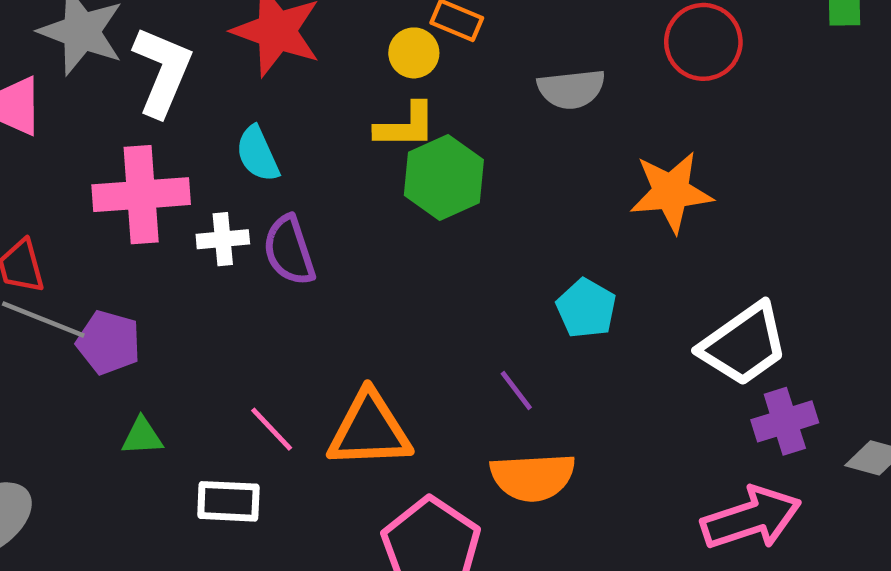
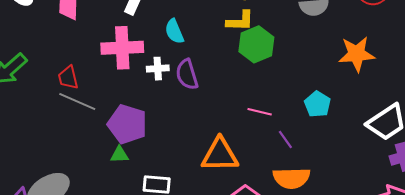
purple pentagon: (109, 342) -> (127, 124), moved, size x1.4
pink line: (272, 429) -> (260, 112), moved, turned -35

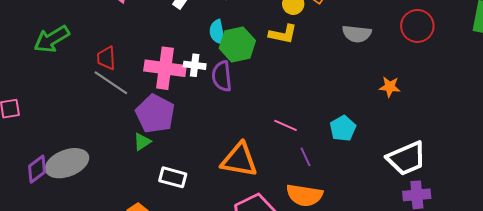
green hexagon: (256, 44) -> (237, 44), moved
pink cross: (122, 48) -> (165, 68), moved
orange star: (357, 54) -> (390, 87), size x0.6
green triangle: (119, 155) -> (142, 142), turned -42

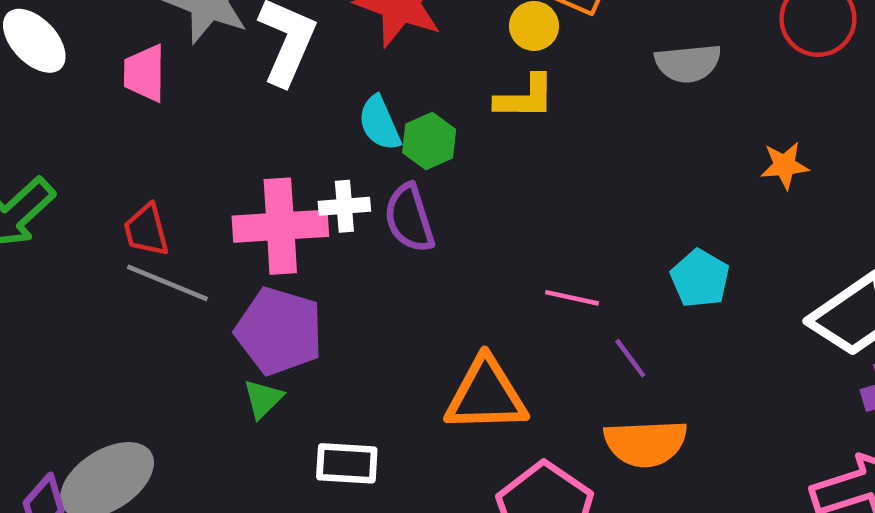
green hexagon: (237, 44) -> (429, 141), size x0.7

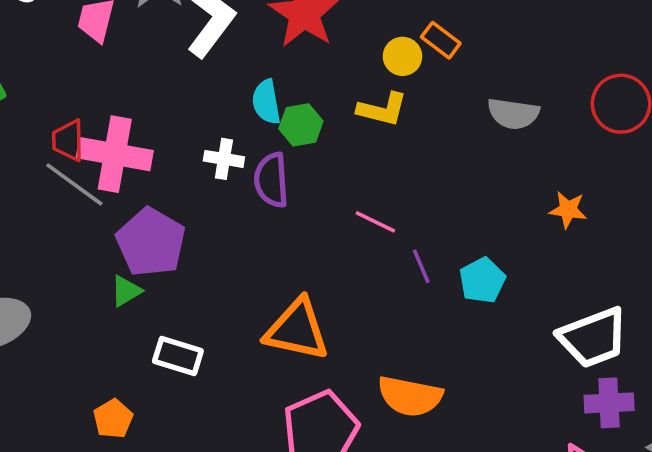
pink cross: (280, 226) -> (115, 154), moved
pink line: (572, 298) -> (375, 222), moved
purple line: (630, 358) -> (421, 266), moved

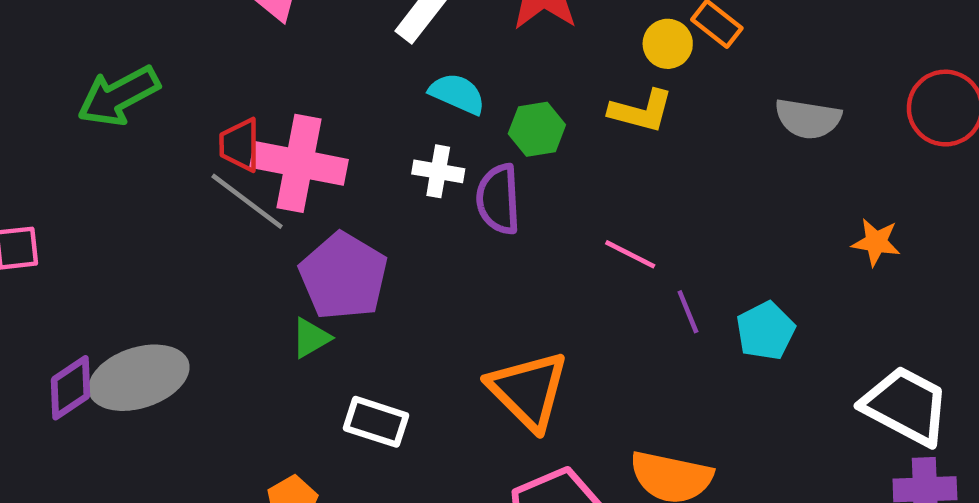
cyan semicircle: (266, 102) -> (457, 94), moved, turned 123
orange triangle: (297, 330) -> (528, 390), turned 32
white trapezoid: (593, 338) -> (906, 406), turned -132

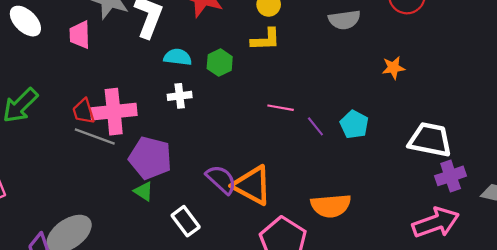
purple semicircle: (498, 199) -> (221, 179), moved, turned 152
green triangle: (311, 338) -> (144, 191), turned -40
white rectangle: (376, 422) -> (186, 221), turned 52

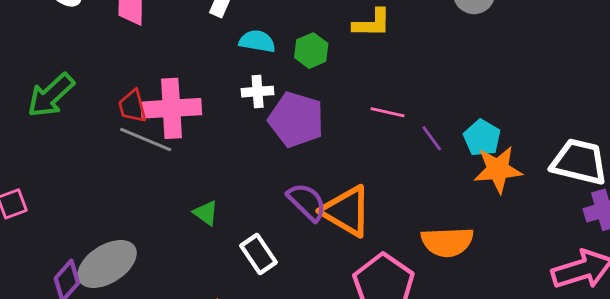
orange star: (393, 68) -> (498, 170), moved, size x1.6
purple pentagon: (150, 158) -> (296, 120), moved

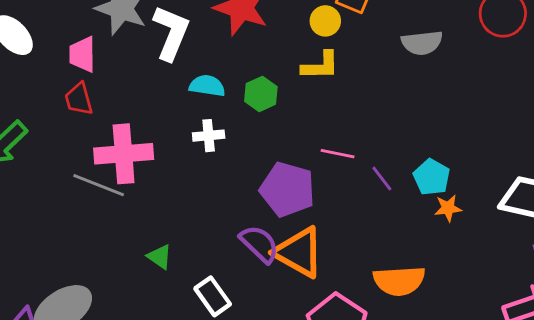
red trapezoid: (132, 106) -> (79, 99), moved
purple pentagon: (296, 120) -> (287, 189), moved
orange star: (498, 170) -> (448, 208), size x0.6

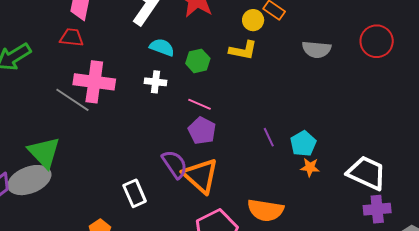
red trapezoid: (79, 99) -> (71, 37), turned 100
pink line: (338, 154) -> (200, 104), moved
purple pentagon: (287, 189) -> (202, 131), size x0.7
green triangle: (160, 257) -> (44, 152), moved, size x1.8

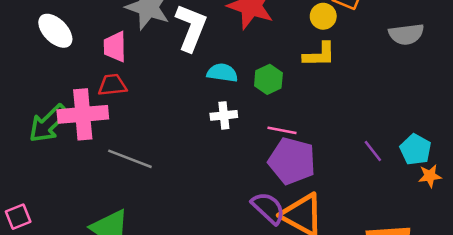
pink cross: (94, 82) -> (83, 114), moved
purple pentagon: (202, 131) -> (292, 161), size x1.4

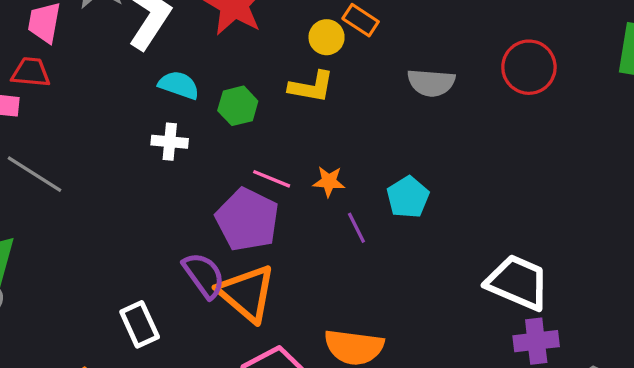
pink line: (282, 130) -> (272, 179), moved
cyan pentagon: (416, 149) -> (408, 197), moved
orange star: (430, 176) -> (329, 181), moved

